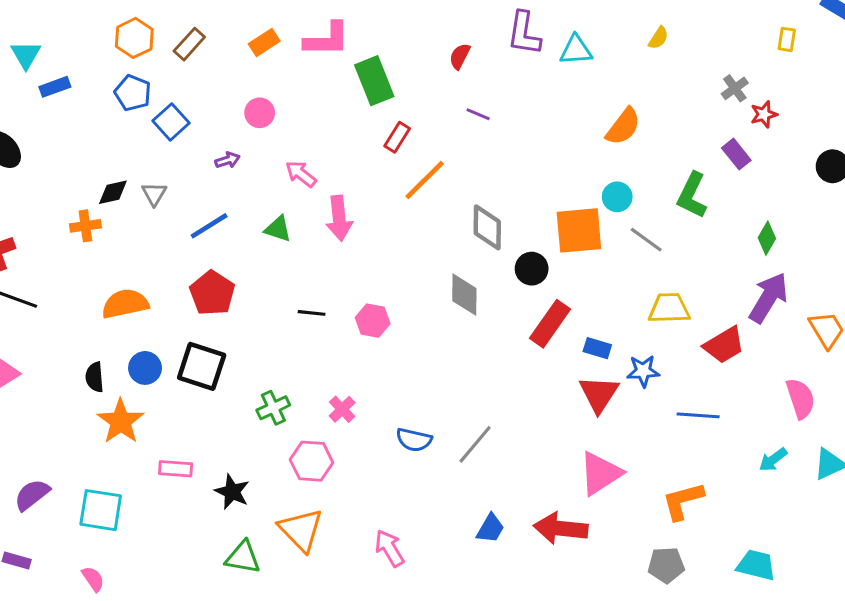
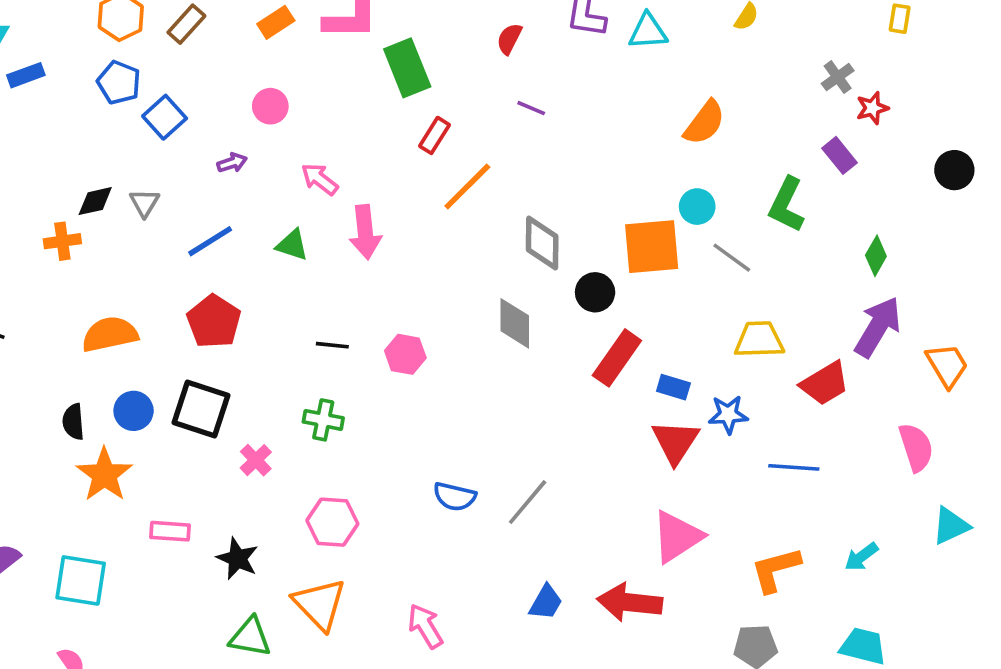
green cross: (273, 408) -> (323, 420), moved, turned 36
pink cross: (342, 409) -> (256, 460), moved
cyan arrow: (773, 460) -> (861, 557), moved

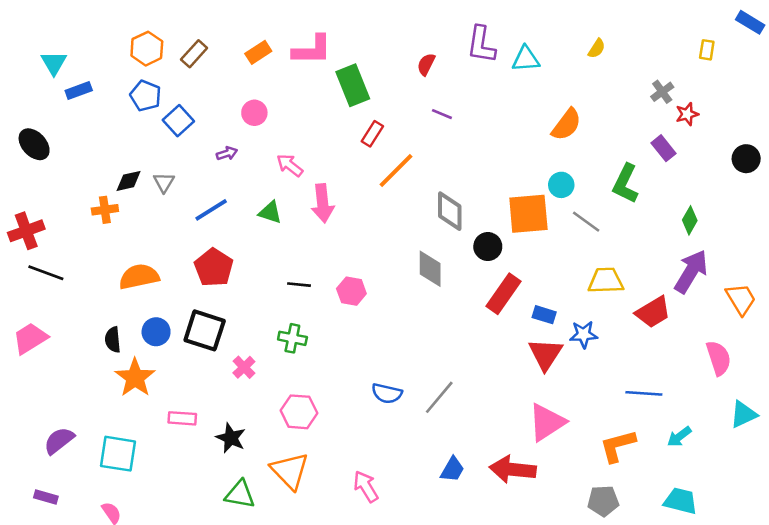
blue line: (794, 467) -> (644, 393), moved

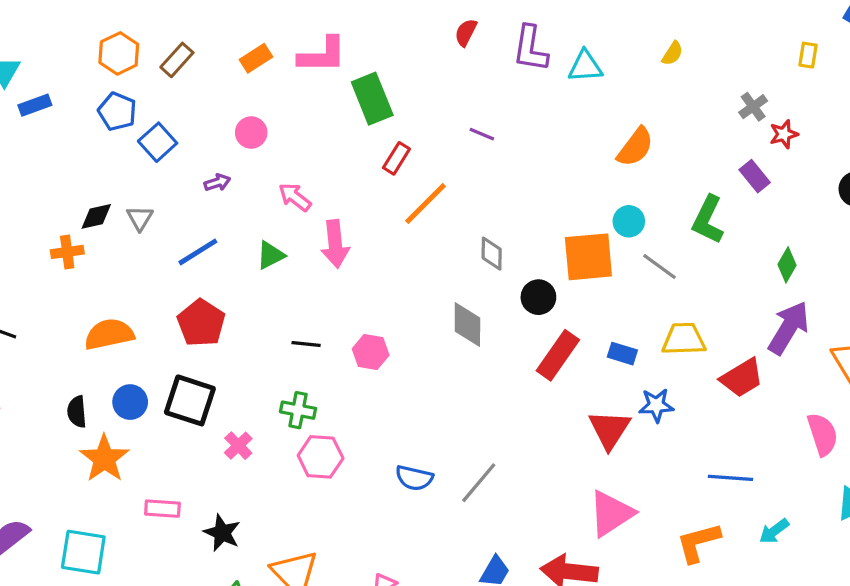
red semicircle: (426, 64) -> (466, 32), moved
gray diamond: (450, 211) -> (492, 254), size x0.7
green triangle: (270, 212) -> (271, 255), turned -45
blue rectangle: (544, 315) -> (622, 354), moved
pink hexagon: (299, 412) -> (321, 457), moved

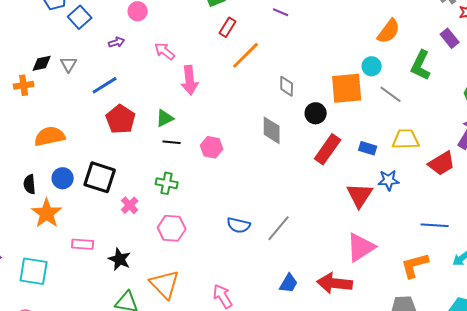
orange semicircle: (635, 147) -> (389, 31), moved
green triangle: (271, 255) -> (165, 118), moved
red pentagon: (201, 323) -> (121, 119), moved
pink hexagon: (321, 457) -> (172, 228), moved

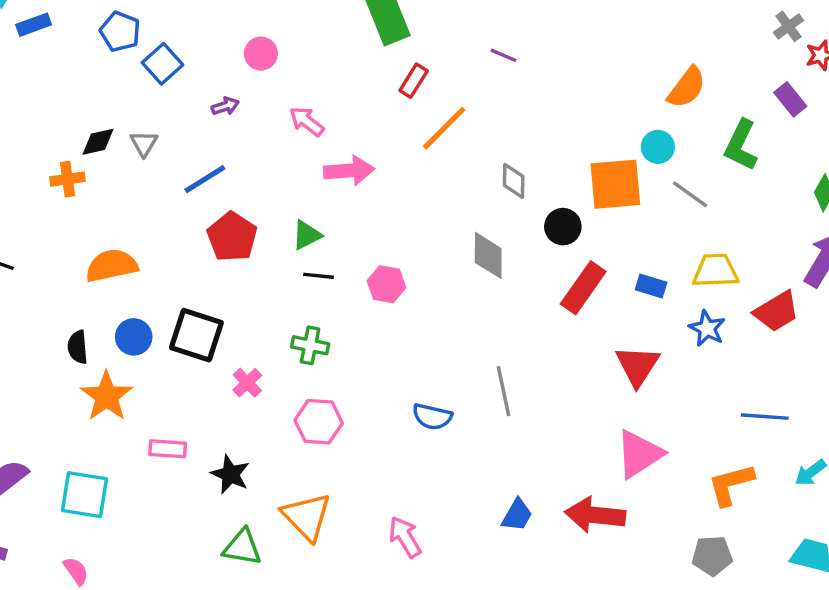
pink arrow: (190, 80) -> (349, 171), turned -88
blue star: (389, 180) -> (707, 328), moved, turned 30
gray line: (279, 228) -> (503, 391), moved, turned -52

